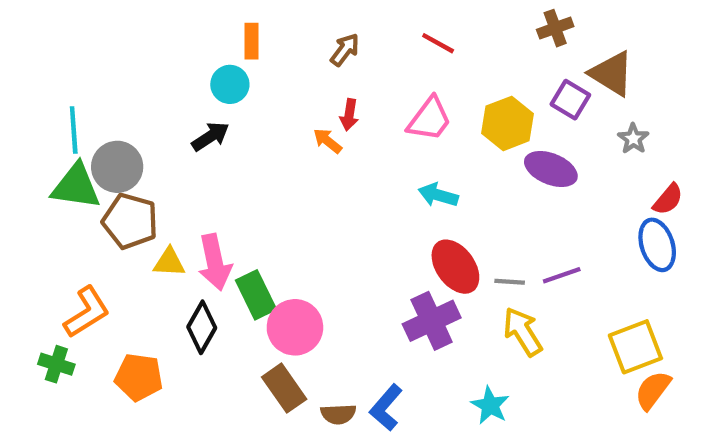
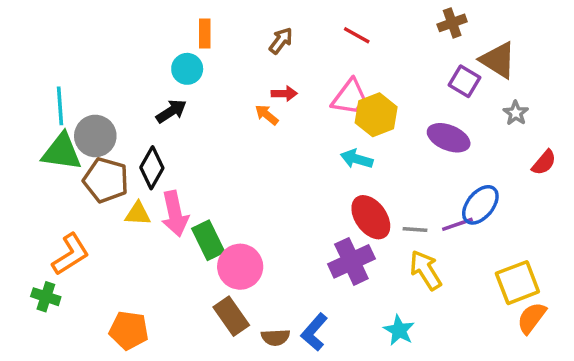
red arrow: (349, 115) -> (284, 94), turned -100
yellow hexagon: (508, 123) -> (376, 115), moved
blue ellipse: (657, 245) -> (480, 205), moved, turned 57
black diamond: (202, 327) -> (152, 168), moved
orange pentagon: (139, 377) -> (129, 330), moved

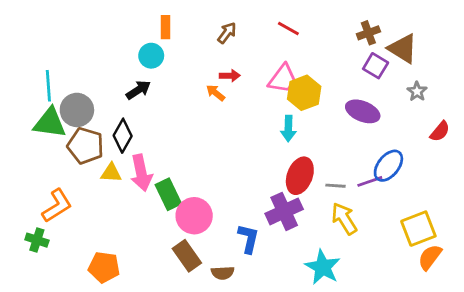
brown cross: (452, 23) -> (368, 33), moved
cyan arrow: (357, 159) -> (288, 129), turned -105
red ellipse: (371, 217) -> (300, 176), turned 57
cyan star: (399, 330) -> (323, 267), size x1.4
blue L-shape: (314, 332) -> (248, 239), moved, turned 152

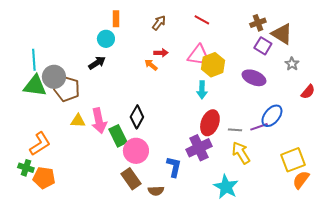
black diamond: (123, 136) -> (137, 117), moved
brown pentagon: (85, 146) -> (67, 89), moved
orange pentagon: (104, 267) -> (44, 178), moved

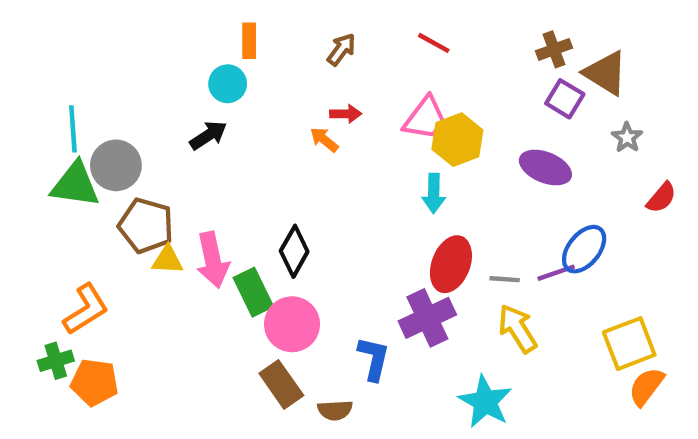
brown pentagon: (67, 89) -> (146, 225), moved
green cross: (26, 168) -> (56, 361), turned -35

